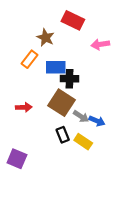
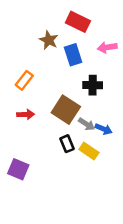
orange rectangle: (29, 59) -> (24, 80), moved
blue rectangle: (56, 67) -> (73, 55), moved, turned 72
black cross: (70, 79) -> (93, 85), moved

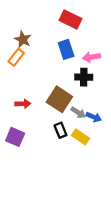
brown star: (49, 40) -> (23, 39), moved
pink arrow: (107, 47) -> (92, 57), moved
orange rectangle: (24, 80) -> (16, 57), moved
purple square: (18, 169) -> (15, 137), moved

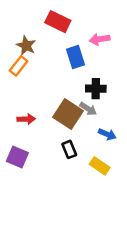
red rectangle: (70, 20) -> (58, 22), moved
pink arrow: (92, 57) -> (100, 39), moved
gray arrow: (78, 113) -> (88, 109), moved
yellow rectangle: (80, 137) -> (100, 166), moved

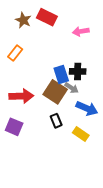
brown star: (26, 46) -> (23, 20), moved
blue rectangle: (76, 57) -> (61, 75), moved
red arrow: (26, 119) -> (21, 96), size x1.6
blue arrow: (107, 134) -> (87, 108), size x1.5

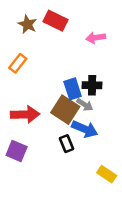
blue arrow: (87, 108) -> (85, 129), moved
yellow rectangle: (81, 134) -> (107, 174), moved

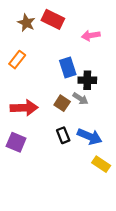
blue rectangle: (73, 89) -> (68, 68), moved
brown square: (65, 110) -> (62, 103), size x0.6
blue arrow: (85, 129) -> (90, 136), moved

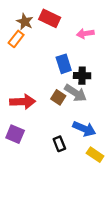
orange rectangle: (17, 60) -> (16, 39), moved
gray arrow: (80, 99) -> (76, 93), size x1.5
black rectangle: (63, 135) -> (59, 144), moved

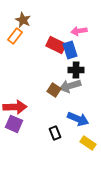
red rectangle: (50, 18) -> (56, 45), moved
blue rectangle: (64, 64) -> (70, 50), moved
gray arrow: (76, 93) -> (70, 86), turned 130
red arrow: (23, 102) -> (15, 107), moved

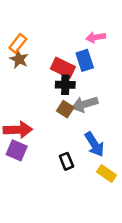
brown star: (23, 20) -> (19, 59), moved
red rectangle: (56, 45) -> (63, 68), moved
black cross: (76, 70) -> (65, 85), moved
blue arrow: (78, 119) -> (94, 144), turned 35

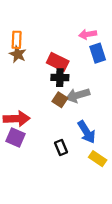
orange rectangle: (18, 43) -> (17, 40), turned -35
blue rectangle: (85, 60) -> (98, 53), moved

